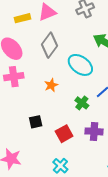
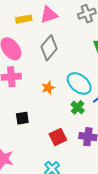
cyan ellipse: (80, 65) -> (79, 83), moved
black square: (36, 122) -> (22, 118), moved

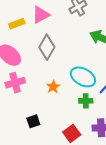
green cross: (78, 107) -> (86, 101), turned -32

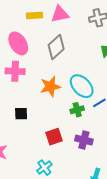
orange star: (53, 87) -> (50, 87), size x1.5
green cross: (86, 101) -> (77, 110), turned -32

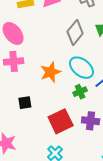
gray diamond: (56, 47) -> (75, 33), moved
red square: (54, 137) -> (61, 121), size x1.4

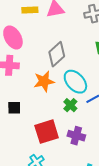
gray diamond: (75, 33) -> (57, 54), moved
green cross: (80, 92) -> (70, 105), turned -32

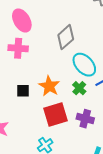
orange star: (44, 81) -> (49, 86), moved, turned -30

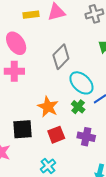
black square: (23, 91) -> (23, 129), moved, size x1.5
red square: (55, 114) -> (56, 135), size x0.7

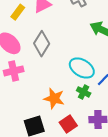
yellow rectangle: (31, 15) -> (18, 12), turned -35
gray diamond: (61, 57) -> (42, 44), moved

